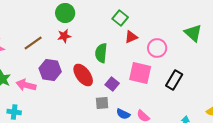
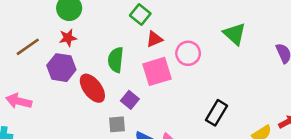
purple hexagon: (50, 70) -> (61, 68), moved
pink square: (140, 73) -> (157, 71), moved, turned -30
black rectangle: (174, 80) -> (216, 113), moved

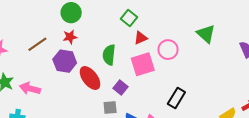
black rectangle: (216, 113) -> (176, 98), moved

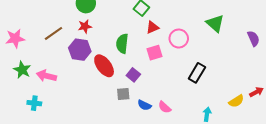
pink square: (143, 64) -> (154, 53), size x0.7
black rectangle: (176, 98) -> (197, 73), moved

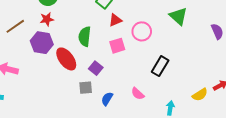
blue semicircle: (144, 105) -> (107, 99), turned 96
pink semicircle: (165, 107) -> (138, 94), moved

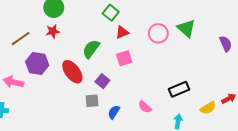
pink circle: (142, 31) -> (158, 33), moved
green semicircle: (85, 37) -> (91, 49), turned 30
purple hexagon: (42, 43) -> (37, 63), moved
black rectangle: (160, 66) -> (179, 89), moved, turned 36

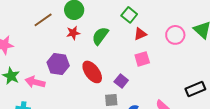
brown line: (21, 39) -> (43, 20), moved
green semicircle: (91, 49) -> (100, 36), moved

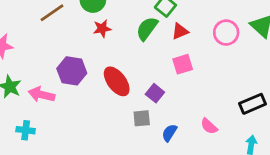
red star: (73, 33) -> (102, 29), moved
green semicircle: (100, 36) -> (147, 29), moved

